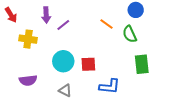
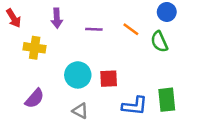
purple line: (63, 25) -> (94, 29), moved, turned 40
green rectangle: (142, 64) -> (167, 100), moved
purple semicircle: (28, 80) -> (35, 98), turned -42

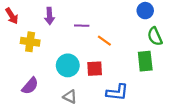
orange line: (131, 29) -> (104, 41), moved
green semicircle: (159, 42) -> (155, 36), moved
green rectangle: (167, 100) -> (145, 61), moved

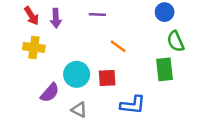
red arrow: (12, 16) -> (31, 16), moved
purple line: (82, 26) -> (97, 15), moved
purple semicircle: (30, 86) -> (50, 93), moved

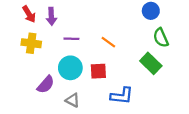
purple line: (97, 15) -> (71, 39), moved
green rectangle: (165, 69) -> (151, 63), turned -40

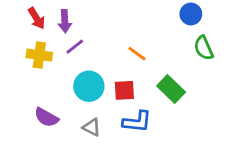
purple line: (71, 39) -> (75, 47), moved, turned -40
green rectangle: (151, 63) -> (171, 89), moved
purple semicircle: (46, 85) -> (46, 117), moved, turned 78
blue L-shape: (122, 96) -> (137, 122), moved

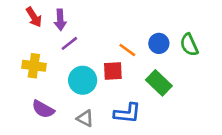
blue circle: (191, 14) -> (159, 43), moved
yellow cross: (39, 55) -> (34, 66), moved
red square: (124, 90) -> (113, 71), moved

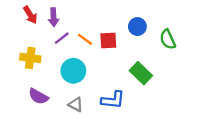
blue circle: (159, 43) -> (137, 27), moved
orange line: (127, 50) -> (85, 39), moved
red square: (113, 71) -> (108, 41), moved

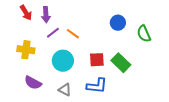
red square: (108, 41) -> (97, 60), moved

